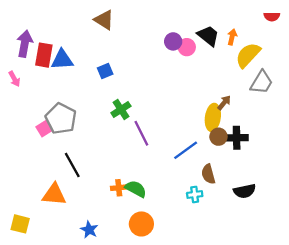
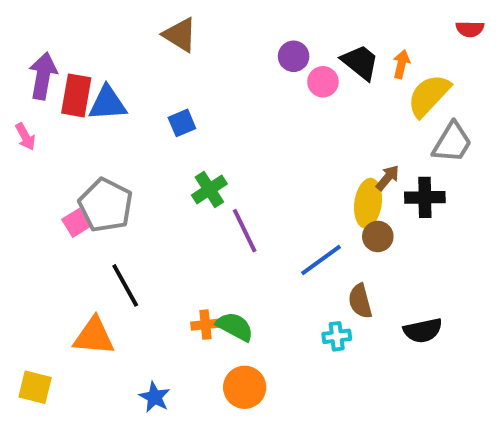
purple circle: (173, 41) -> (294, 56), moved
black cross: (237, 138) -> (425, 197), moved

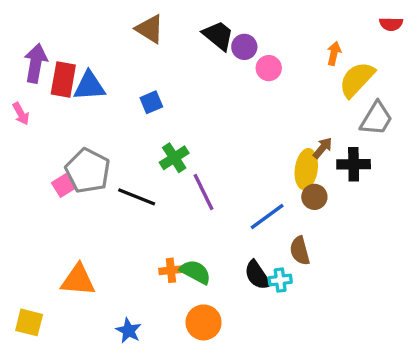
black trapezoid: (360, 62) -> (218, 35), moved
black line: (125, 285) -> (137, 197), moved, turned -39
black semicircle: (423, 330) -> (257, 275), moved, turned 68

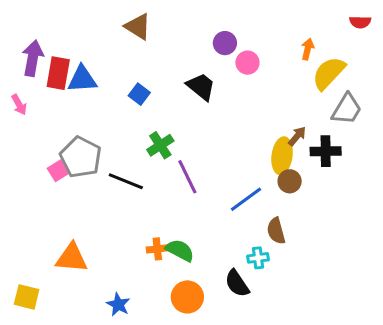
black trapezoid: (218, 35) -> (201, 87), moved
blue square: (151, 102) -> (139, 94), turned -30
black semicircle: (257, 275) -> (237, 283), moved

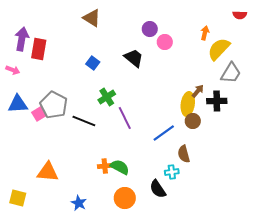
blue triangle: (82, 79) -> (18, 104), moved
pink arrow: (19, 105) -> (13, 70), turned -40

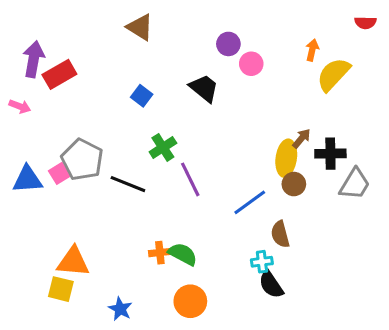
red rectangle: (39, 49) -> (59, 74), turned 50
gray trapezoid: (231, 73) -> (355, 184), moved
blue triangle: (18, 104) -> (27, 179), moved
black semicircle: (158, 189) -> (271, 285), moved
yellow square: (18, 198) -> (61, 289), moved

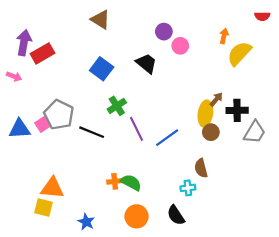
blue square: (142, 96) -> (102, 69), size x1.5
blue line: (250, 202) -> (167, 138), moved
black semicircle: (271, 285) -> (176, 215), moved

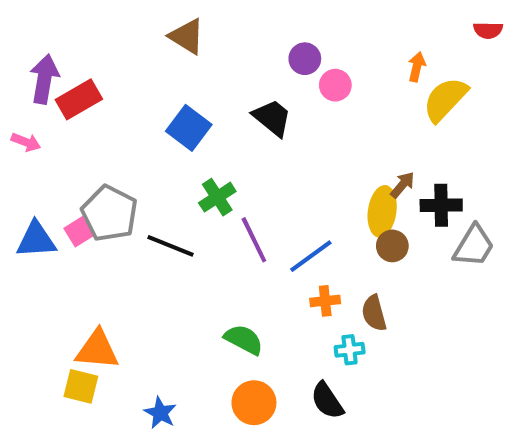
orange cross: (115, 181) -> (325, 301), moved

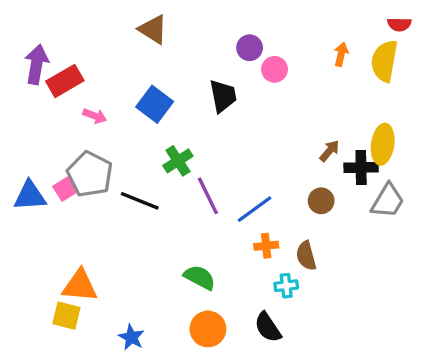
yellow semicircle: (445, 99) -> (384, 61), moved, turned -33
black trapezoid: (272, 118) -> (223, 96), turned 40
pink arrow: (26, 142) -> (95, 116), moved
yellow ellipse: (382, 211) -> (383, 144), moved

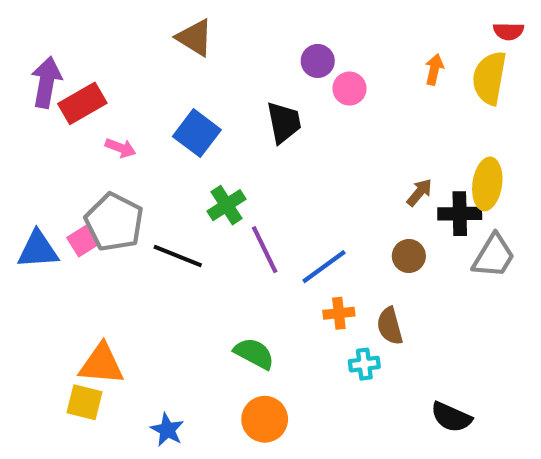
black semicircle: (268, 327) -> (451, 417), moved, turned -32

